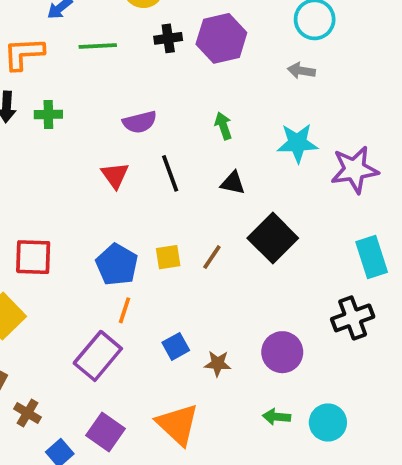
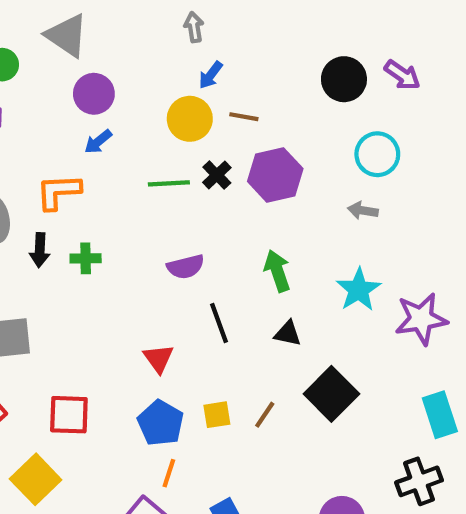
black cross: (168, 38) -> (217, 175), turned -36
green line: (98, 46) -> (169, 183), moved
green arrow: (223, 126) -> (277, 271), size x1.4
cyan star: (297, 143) -> (359, 290), turned -30
red triangle: (115, 175) -> (158, 358), moved

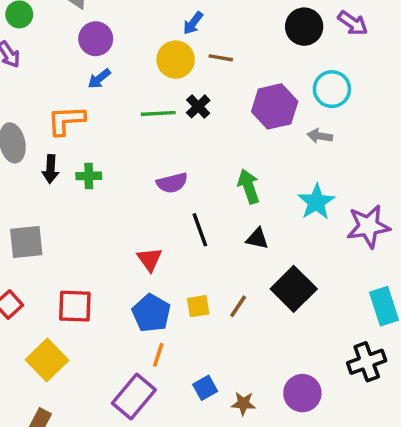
purple hexagon: (275, 175) -> (275, 106), moved

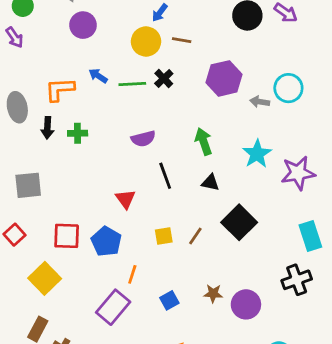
blue arrow: (99, 79) -> (98, 76), moved, turned 72
cyan circle: (332, 89) -> (288, 88), moved
blue pentagon: (151, 313) -> (106, 241), moved
brown star: (243, 403) -> (213, 293), moved

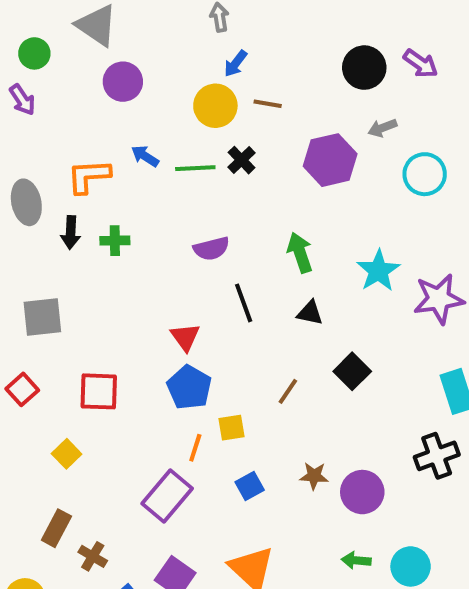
gray arrow: (260, 102) -> (382, 128), moved, turned -30
black square: (239, 222) -> (352, 371), size x0.7
yellow square: (164, 236) -> (232, 428), moved
blue pentagon: (106, 241) -> (189, 387), moved
yellow square: (45, 278) -> (67, 454), size x0.6

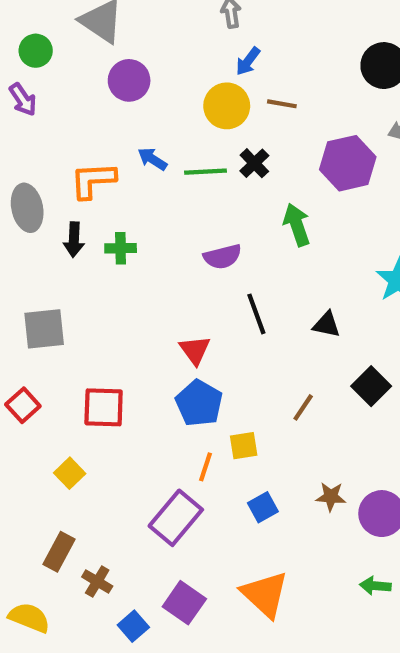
green arrow: (300, 253) -> (297, 225), moved

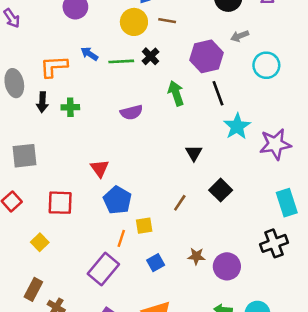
black line: (256, 314) -> (218, 93), moved
black triangle: (327, 325) -> (194, 153), turned 48
red triangle: (195, 350) -> (100, 168), moved

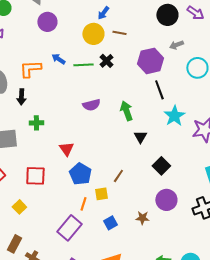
green arrow: (176, 93) -> (126, 111), moved
green cross: (70, 107) -> (36, 123), moved
brown line: (180, 203) -> (118, 176), moved
purple circle: (227, 266) -> (166, 200), moved

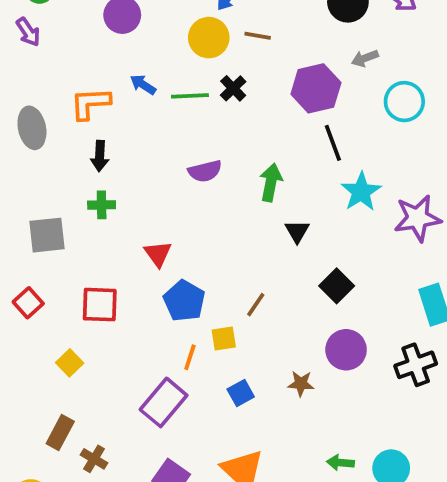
black arrow: (21, 97) -> (100, 156), moved
green arrow: (126, 111) -> (271, 182), turned 30

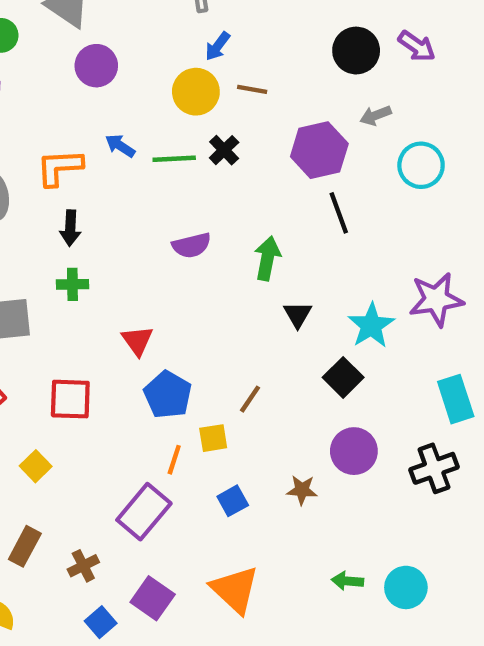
cyan star: (361, 192) -> (371, 325), moved
brown cross: (94, 459) -> (83, 566), moved, turned 32

